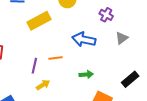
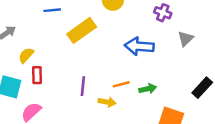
orange line: (55, 58) -> (121, 84), moved
yellow arrow: (43, 85) -> (107, 102), moved, turned 48

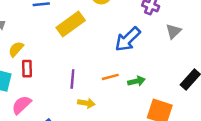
blue arrow: (139, 46) -> (128, 39), turned -48
yellow arrow: (107, 102) -> (86, 103), moved

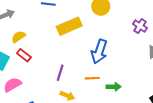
blue arrow: (128, 39) -> (99, 51), moved, turned -40
red rectangle: (27, 69) -> (24, 55), turned -64

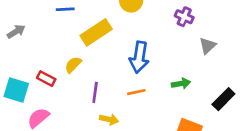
yellow semicircle: (18, 37) -> (73, 65), moved
green arrow: (114, 87) -> (181, 84), moved

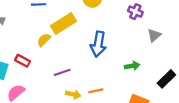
yellow semicircle: (73, 65) -> (44, 40), moved
purple line: (95, 92) -> (62, 72), turned 63
orange line: (136, 92) -> (96, 91), moved

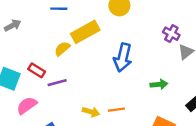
purple cross: (135, 12) -> (171, 34), moved
purple line: (62, 72) -> (57, 83), moved

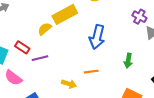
green arrow: (159, 84) -> (128, 61), turned 104
pink semicircle: (27, 105) -> (13, 78), turned -108
orange line: (116, 110) -> (91, 72), moved

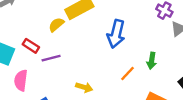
orange line: (91, 72) -> (128, 74), moved, turned -40
pink semicircle: (13, 78) -> (21, 80), turned 60

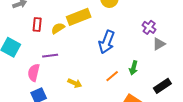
red rectangle: (31, 46) -> (37, 24), moved, turned 56
pink semicircle: (21, 80) -> (34, 73), moved

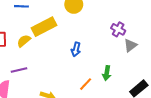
blue arrow: (107, 42) -> (76, 49), size x0.6

